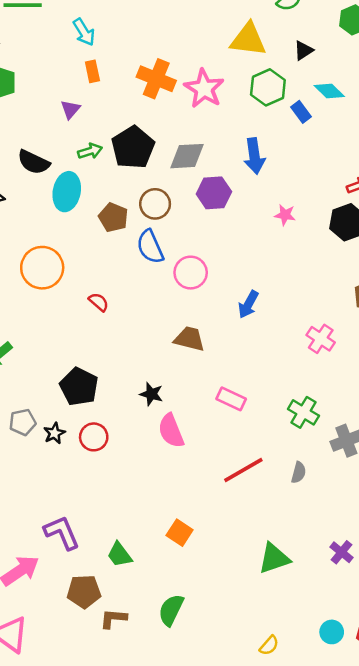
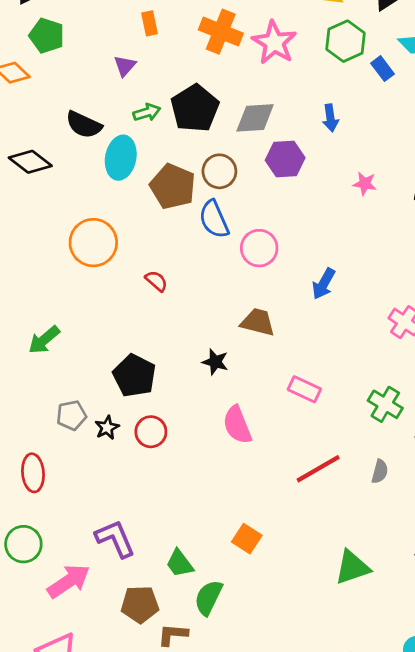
blue arrow: (254, 156) -> (330, 118), size x0.7
brown pentagon: (113, 217) -> (173, 186), size x1.4
black star: (151, 394) -> (215, 362), moved
green semicircle: (171, 610) -> (208, 598), moved

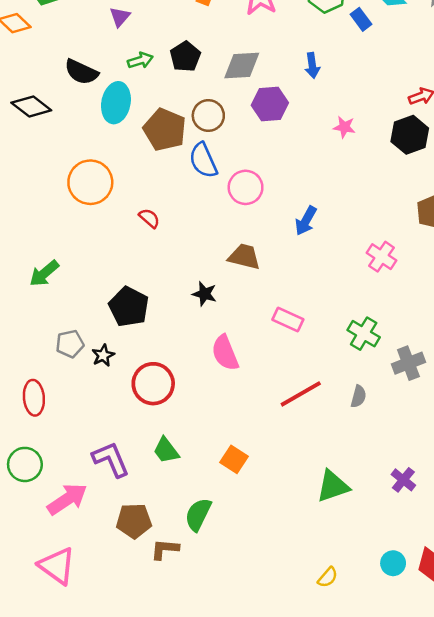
black pentagon: (195, 108) -> (185, 57), size x0.7
red circle: (151, 432) -> (153, 384), moved, size x1.4
green trapezoid: (180, 563) -> (166, 450), moved

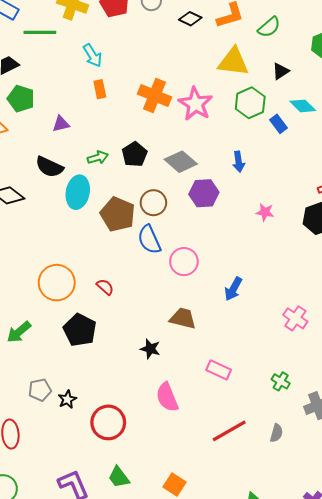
purple triangle: (120, 17) -> (61, 124), moved, turned 36
gray diamond: (242, 65) -> (181, 162), turned 44
orange circle: (90, 182) -> (57, 283), moved
black pentagon: (129, 307) -> (80, 330), moved
green cross: (364, 334) -> (281, 381), size x0.7

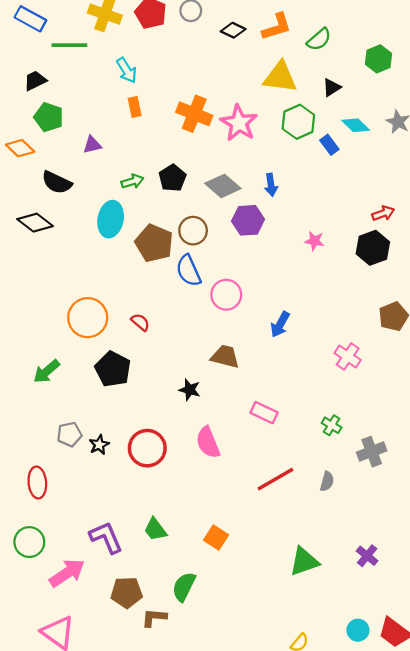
blue arrow: (239, 162) -> (271, 185), moved
black semicircle: (49, 167) -> (57, 183), moved
red circle: (108, 422) -> (147, 448), moved

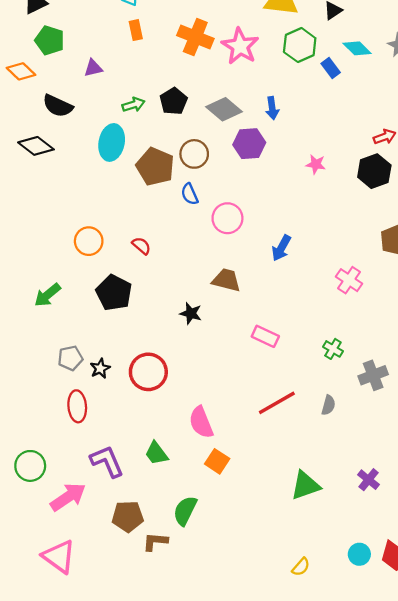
blue semicircle: (188, 271) -> (190, 194), size x0.7
orange circle: (88, 318) -> (89, 241), size x0.7
pink semicircle: (208, 442) -> (201, 422), moved
red ellipse: (37, 482) -> (77, 406), moved

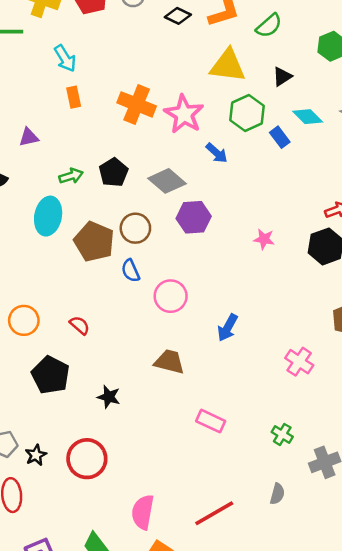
blue arrow: (272, 108) -> (217, 153), moved, turned -40
black star: (191, 313) -> (109, 397), moved
red line: (277, 403) -> (214, 513), moved
pink semicircle: (201, 422) -> (143, 512), turned 32

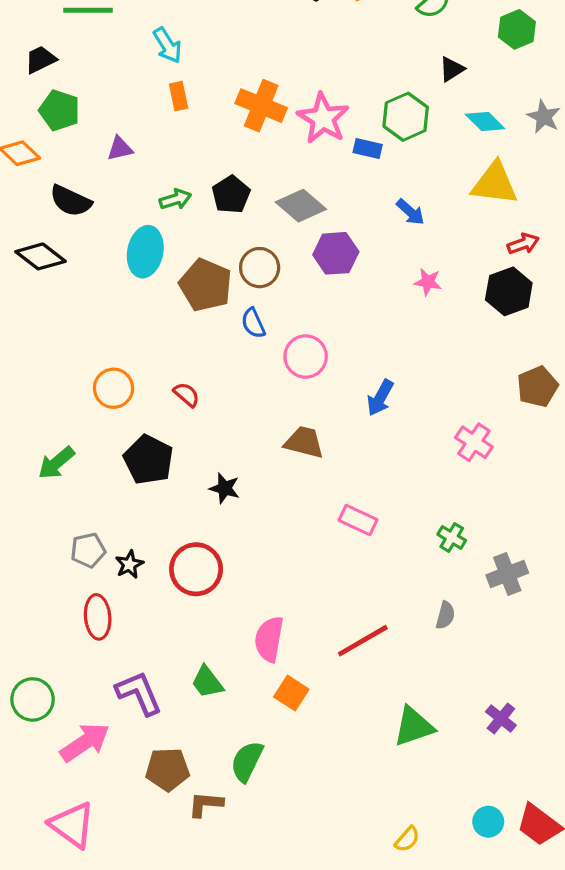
yellow triangle: (228, 66) -> (495, 183), moved
blue rectangle: (280, 137) -> (368, 148), moved, turned -40
blue arrow: (217, 153) -> (410, 212), moved

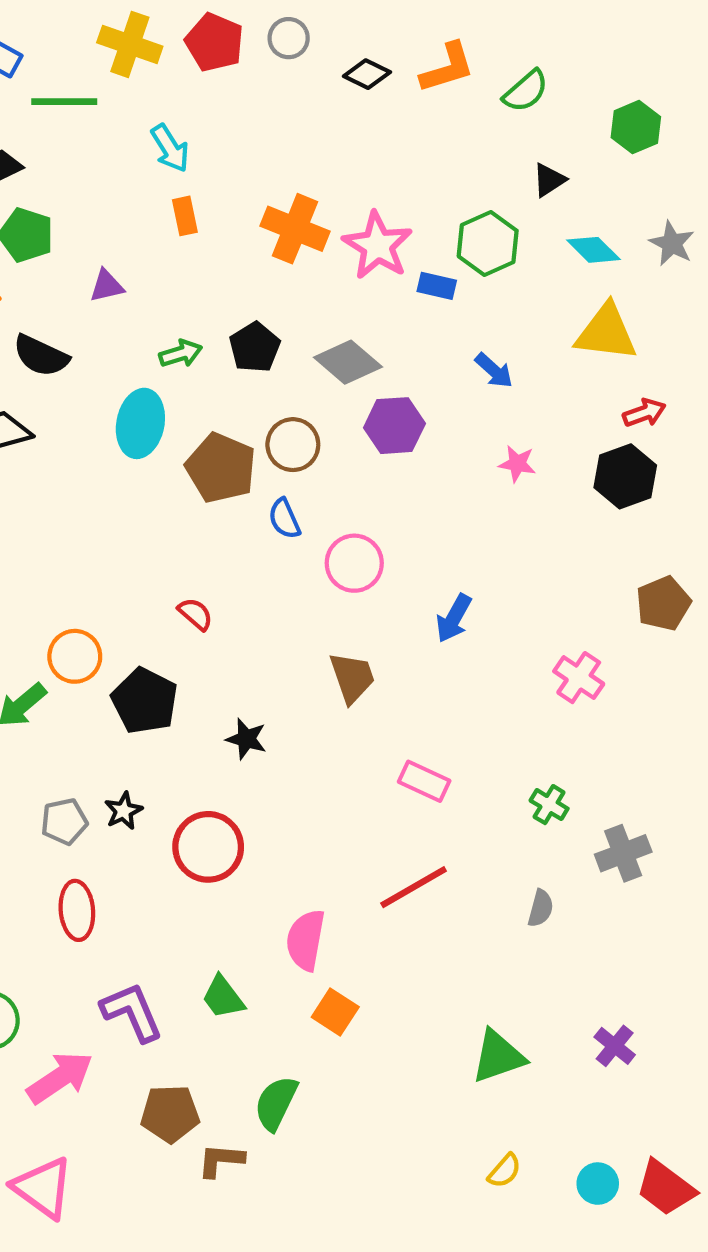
orange circle: (113, 388) -> (75, 656), moved
brown trapezoid: (304, 442) -> (352, 678), turned 57
black star: (129, 564) -> (123, 811), moved
red line: (363, 641) -> (414, 887), moved
yellow semicircle: (407, 839) -> (505, 1171), moved

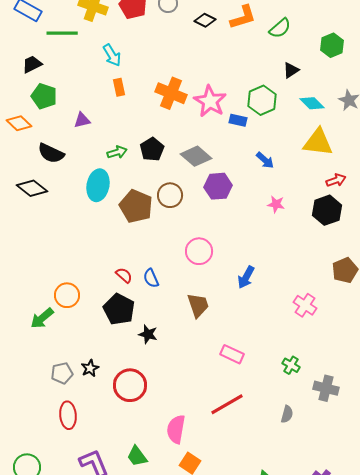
blue semicircle: (284, 519) -> (151, 278), moved
black pentagon: (145, 701) -> (119, 309), moved
gray cross: (623, 853) -> (326, 388), turned 35

